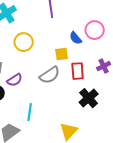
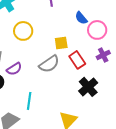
pink circle: (95, 30) -> (97, 30), moved
blue semicircle: (76, 38) -> (81, 18), moved
red rectangle: (78, 71) -> (77, 60), turned -30

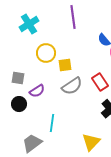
yellow square: (61, 43) -> (65, 65), moved

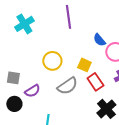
yellow circle: (46, 53) -> (52, 61), moved
yellow square: (65, 65) -> (84, 65), moved, turned 32

